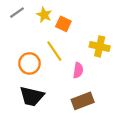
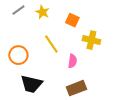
orange square: (63, 24) -> (72, 20), moved
orange circle: (29, 63) -> (18, 55), moved

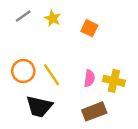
yellow cross: (91, 40) -> (114, 81), moved
yellow line: (51, 44) -> (51, 75), moved

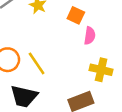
pink semicircle: (89, 78) -> (90, 36), moved

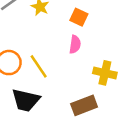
pink semicircle: (90, 36) -> (75, 44), moved

